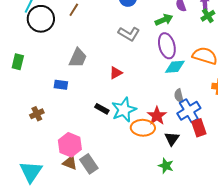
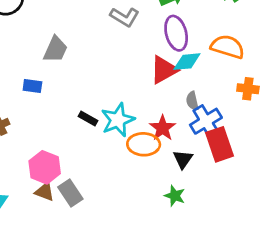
red triangle: (116, 73) -> (164, 70), moved, size x1.6
red rectangle: (199, 128) -> (219, 144), size x1.4

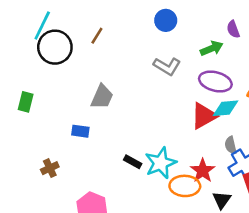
purple ellipse: (176, 33) -> (215, 82), turned -60

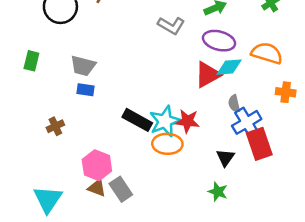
gray trapezoid: (102, 97) -> (83, 66), moved, turned 80
black rectangle: (133, 162) -> (137, 120), size x1.6
red star: (203, 171) -> (188, 121), moved, turned -30
orange ellipse: (185, 186) -> (167, 144), moved

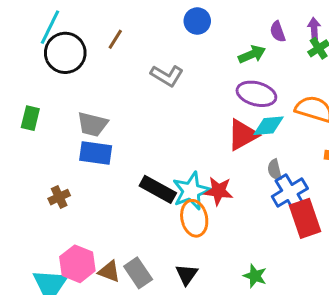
gray L-shape: (171, 26) -> (167, 76), moved
blue rectangle: (86, 90) -> (96, 153), size x1.5
orange ellipse: (167, 144) -> (194, 218), turned 76
black triangle: (225, 158) -> (187, 274), moved
pink hexagon: (97, 165) -> (77, 264), moved

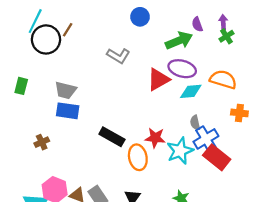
brown line: (115, 39) -> (68, 30), moved
green arrow: (252, 54) -> (179, 41), size x1.4
red triangle: (243, 135) -> (158, 79), moved
cyan star: (191, 191) -> (180, 151), moved
red rectangle: (305, 218) -> (217, 157), turned -32

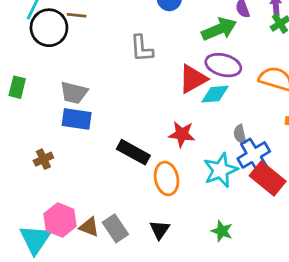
brown line: (68, 30) -> (77, 15), turned 64
gray L-shape: (118, 56) -> (142, 48), turned 55
cyan diamond: (191, 91) -> (215, 94), moved
red star: (155, 138) -> (182, 134), moved

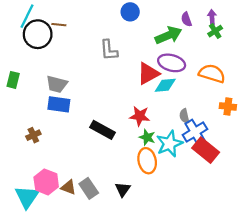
orange ellipse: (167, 178) -> (147, 161), moved
green star: (222, 231) -> (147, 137), moved

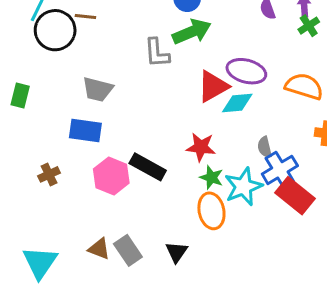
green arrow: (168, 35) -> (192, 32), moved
gray trapezoid: (57, 84) -> (98, 89), moved
pink hexagon: (46, 182) -> (111, 176), moved

